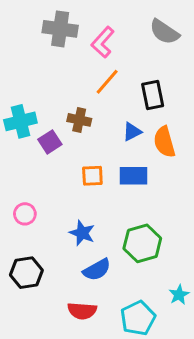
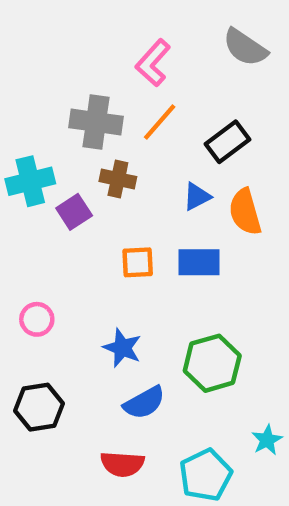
gray cross: (60, 29) -> (96, 122), moved
black rectangle: (153, 95) -> (228, 142), turned 64

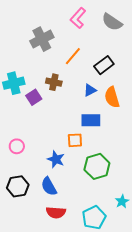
pink L-shape: (153, 63) -> (78, 18), moved
gray cross: (96, 122) -> (42, 39), moved, turned -35
orange square: (138, 262) -> (75, 140), moved
blue semicircle: (144, 403) -> (49, 186), moved, turned 90

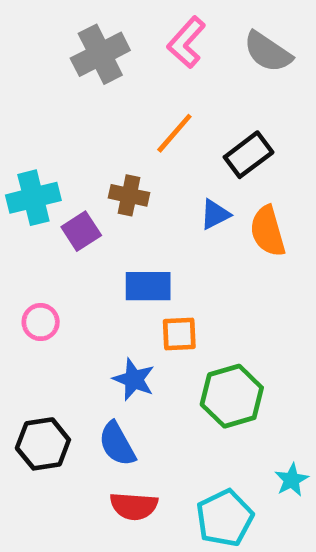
gray cross: (42, 39) -> (100, 54), moved
blue rectangle: (91, 120) -> (148, 286), moved
pink circle: (17, 146) -> (41, 322), moved

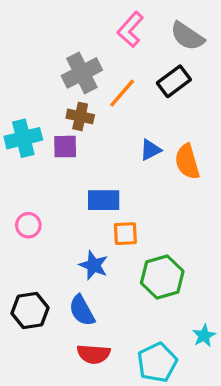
gray cross: (100, 54) -> (82, 73), moved
black rectangle: (249, 155) -> (174, 81), moved
brown cross: (129, 195) -> (80, 116), moved
purple square: (81, 231) -> (65, 147), moved, turned 32

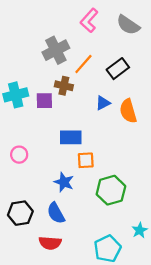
black rectangle: (174, 81) -> (118, 69), moved
brown cross: (80, 116) -> (64, 86), moved
red semicircle: (94, 354) -> (50, 243), moved

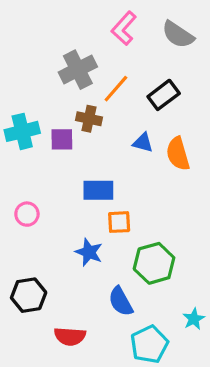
blue triangle: (103, 103) -> (143, 143), turned 42
blue semicircle: (56, 213) -> (121, 301), moved

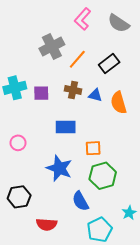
brown cross: (89, 119) -> (73, 90), moved
orange square: (119, 222) -> (93, 148), moved
blue star: (89, 252) -> (59, 168), size x1.4

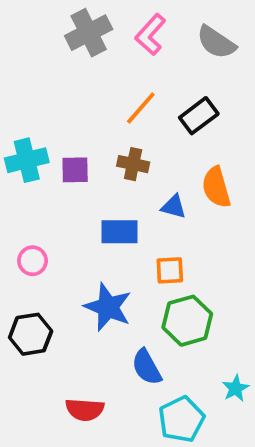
gray cross: (52, 47) -> (89, 33), moved
blue triangle: (95, 95) -> (174, 207), moved
black hexagon: (19, 197) -> (31, 334), moved

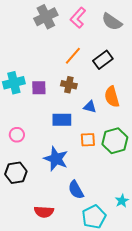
green hexagon: (187, 321) -> (115, 141), moved

